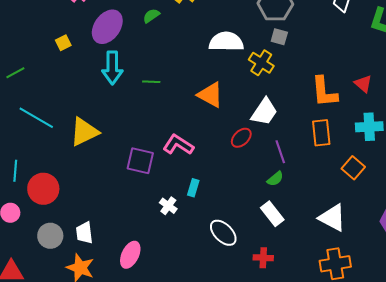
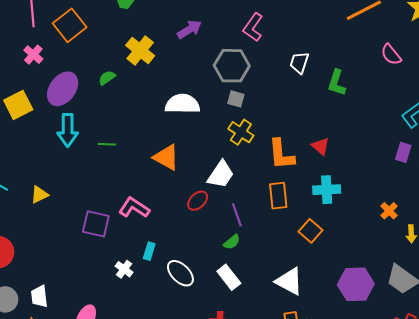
yellow square: (63, 43) -> (18, 105), size x1.8
yellow cross: (261, 63) -> (241, 132), moved
yellow triangle: (84, 132) -> (39, 195), size x0.6
white ellipse: (223, 233) -> (180, 273), moved

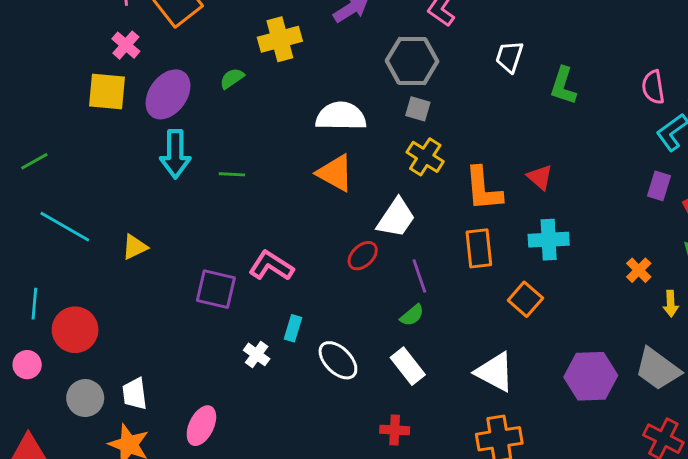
yellow cross: (140, 51) -> (280, 39), turned 36
pink semicircle: (391, 55) -> (653, 87), moved, turned 30
yellow square: (18, 105) -> (107, 91), moved, turned 32
orange triangle: (166, 157) -> (335, 173), moved

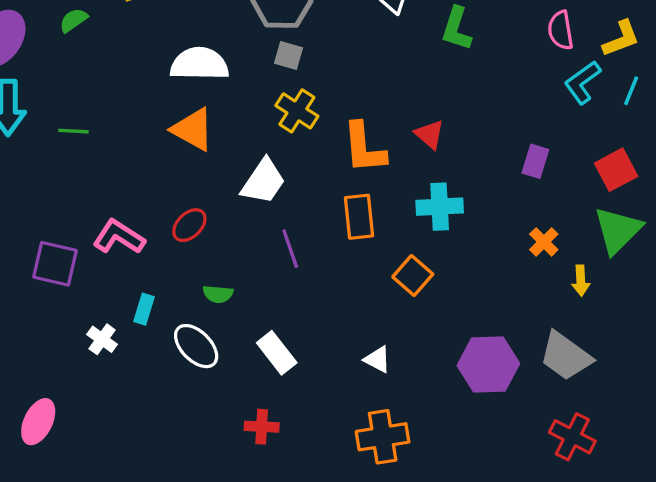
purple rectangle: (659, 186) -> (535, 161), moved
red ellipse: (363, 256) -> (189, 225), moved
green semicircle: (412, 315) -> (218, 294), moved, turned 45
white triangle: (495, 372) -> (378, 359), size x0.6

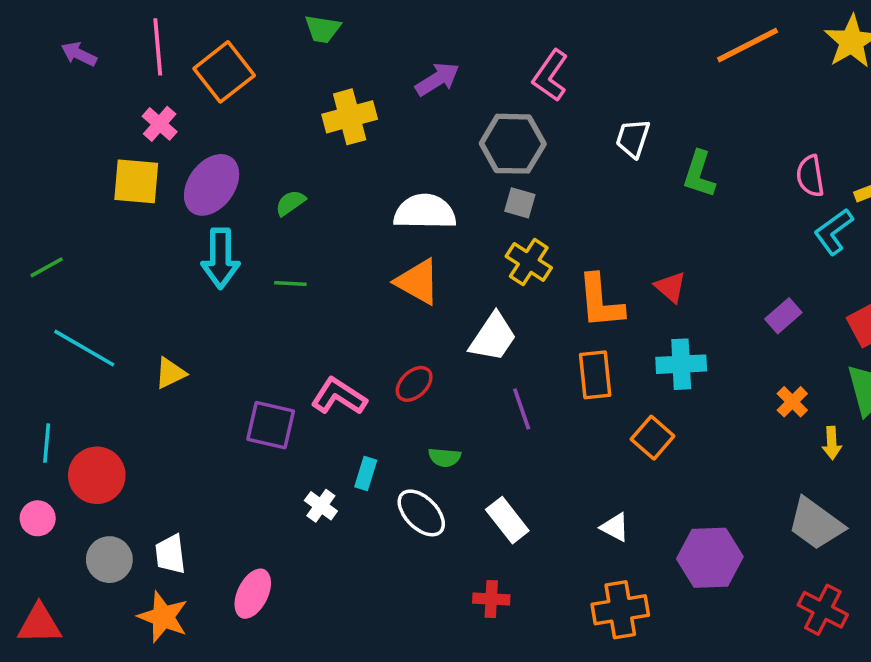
green semicircle: (73, 20) -> (290, 203), moved
purple rectangle: (535, 161) -> (783, 316), turned 32
purple hexagon: (488, 365) -> (710, 558), moved

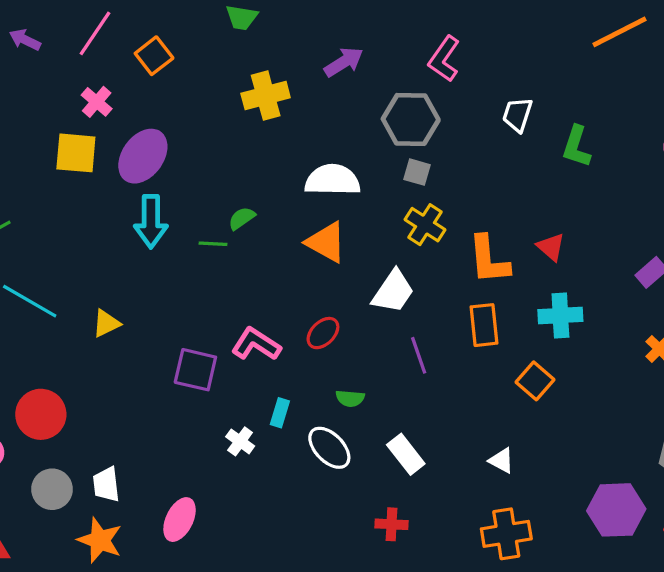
pink line: (158, 47) -> (95, 33), turned 39
orange square: (224, 72) -> (154, 56), size x0.7
green semicircle: (290, 203) -> (242, 218), moved
purple hexagon: (710, 558) -> (616, 510), moved

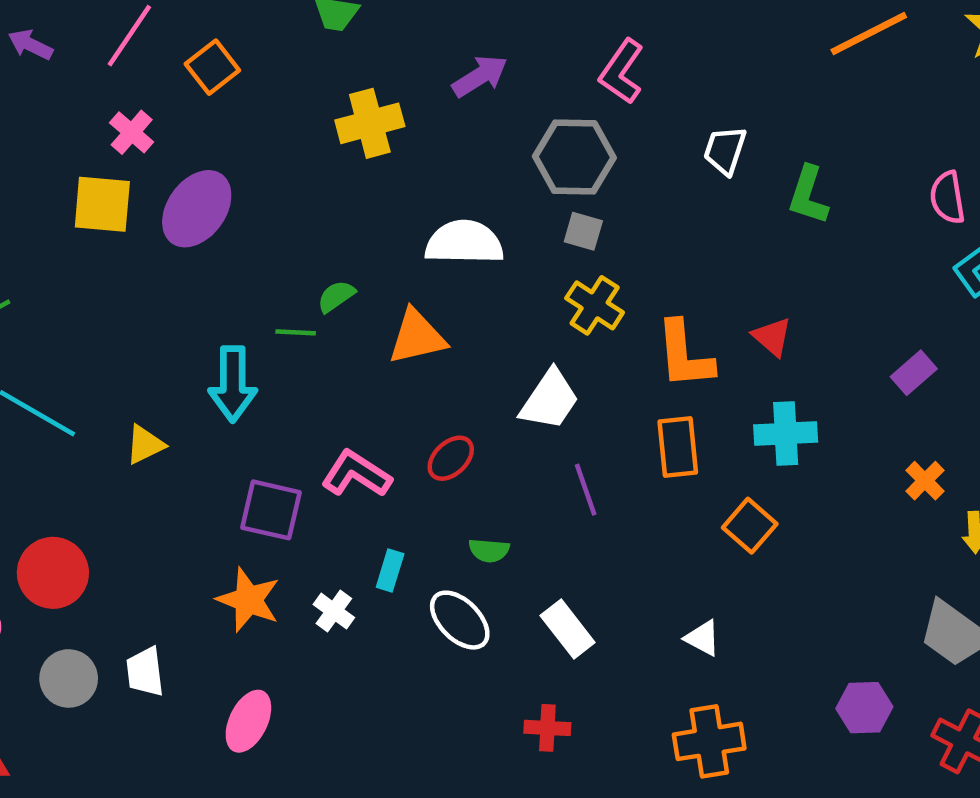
cyan arrow: (151, 221) -> (233, 384), moved
orange triangle: (326, 242) -> (417, 337), moved, turned -42
purple hexagon: (616, 510) -> (864, 708), size x0.7
orange star: (100, 540) -> (248, 600), moved

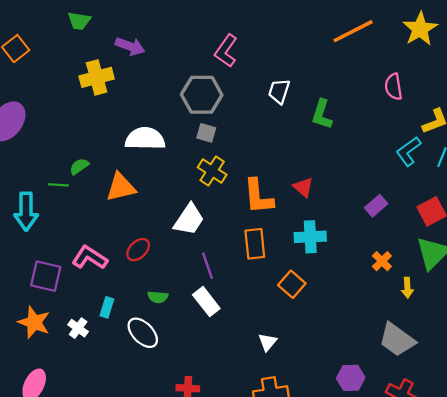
purple arrow: (480, 76) -> (130, 46), moved, turned 52
pink semicircle: (947, 197) -> (393, 87), moved
white rectangle: (568, 629) -> (206, 302), moved
white triangle: (702, 638) -> (268, 342), turned 42

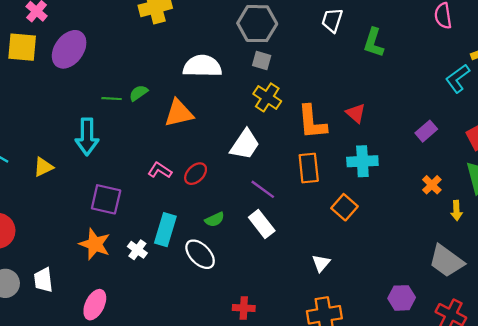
green line: (58, 185) -> (112, 99), moved
pink L-shape: (90, 258) -> (160, 170), moved, size x0.7
purple line: (207, 266) -> (263, 189), turned -35
green semicircle: (158, 297) -> (215, 220), turned -30
cyan rectangle: (107, 307) -> (165, 230), size x1.6

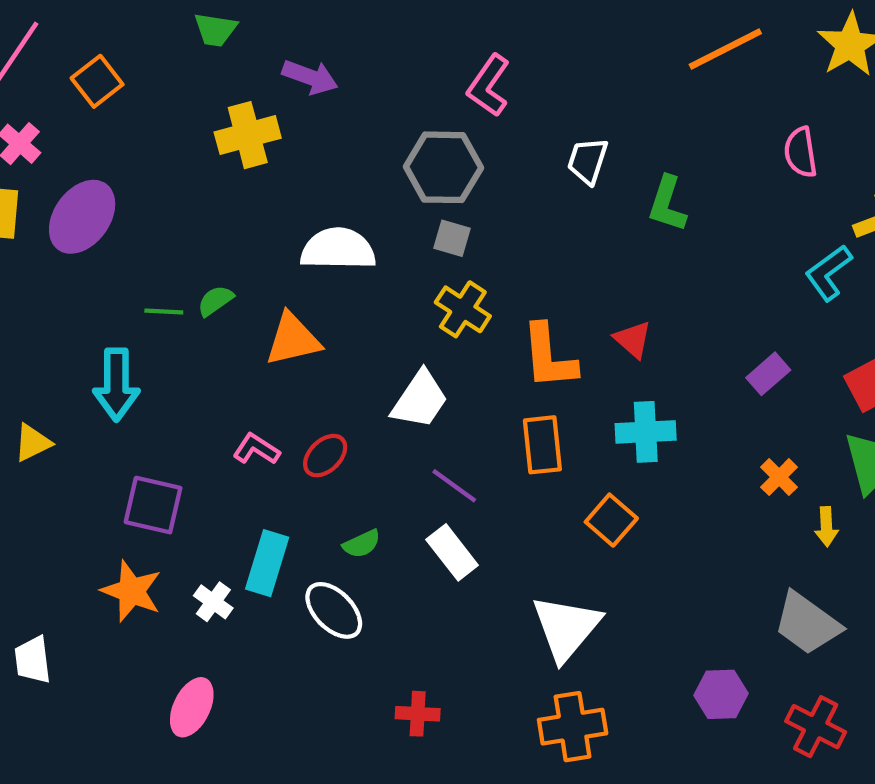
white triangle: (321, 263) -> (566, 628), size x2.0
pink ellipse: (95, 305) -> (192, 707), moved

